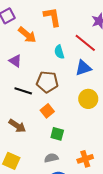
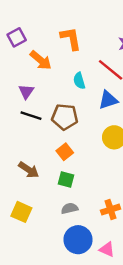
purple triangle: (15, 61) -> (26, 92), turned 32
black line: (23, 91) -> (31, 116), moved
green square: (57, 134) -> (66, 179), moved

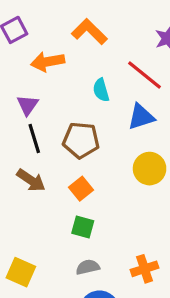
orange L-shape: (71, 39) -> (89, 32), turned -35
orange arrow: (41, 60) -> (48, 62), turned 130
black line: (31, 116) -> (34, 139), turned 55
brown arrow: (29, 170) -> (31, 180), moved

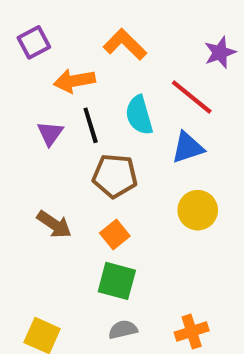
cyan semicircle: (101, 90) -> (139, 115), size x1.4
black line: (34, 139) -> (91, 125), moved
green square: (83, 227) -> (117, 281), size x1.4

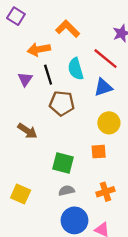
purple square: (34, 42) -> (16, 16), moved, turned -30
orange square: (115, 234) -> (99, 152), moved, turned 35

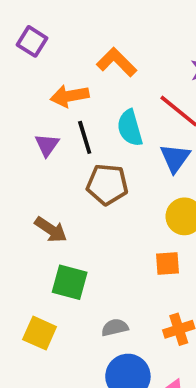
blue triangle: (103, 87) -> (175, 158), turned -36
green square: (63, 163) -> (70, 282), moved

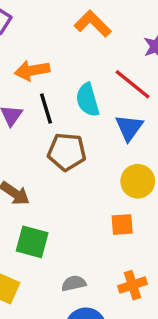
orange L-shape: (117, 62) -> (93, 24), moved

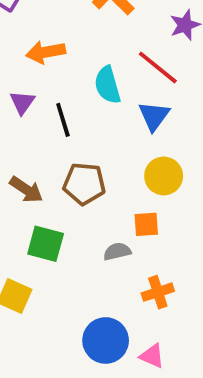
black line: (46, 109) -> (63, 120), moved
brown pentagon: (67, 152) -> (84, 184), moved
gray semicircle: (74, 283) -> (117, 251), moved

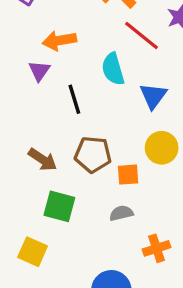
red line: (158, 68) -> (141, 36), moved
purple triangle: (22, 102) -> (39, 71), moved
orange square: (146, 224) -> (128, 175), moved

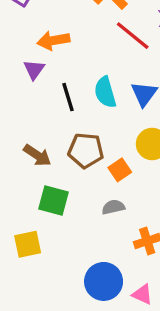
cyan semicircle: (113, 69) -> (105, 92), moved
orange square: (128, 175) -> (120, 170), turned -30
yellow square: (33, 252) -> (28, 244), turned -36

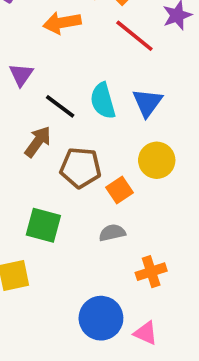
orange arrow: (53, 41) -> (62, 23), moved
black line: (68, 97) -> (60, 106), turned -36
brown arrow: (37, 155) -> (38, 142), moved, turned -88

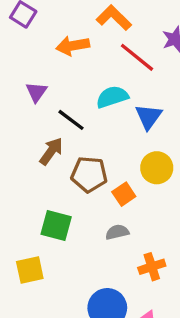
cyan semicircle: (103, 101) -> (112, 97), moved, turned 88

